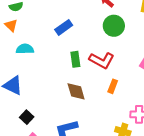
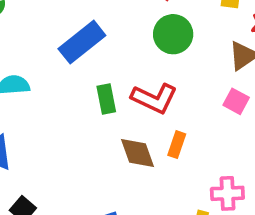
blue rectangle: (64, 27) -> (82, 42), size x1.4
brown diamond: (76, 91) -> (137, 153), moved

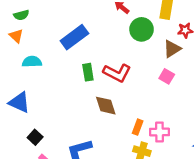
green circle: (173, 34) -> (142, 29), moved
orange rectangle: (177, 145) -> (138, 127), moved

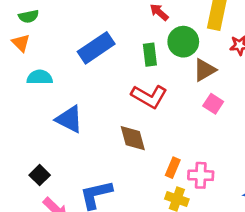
brown triangle: (172, 49) -> (204, 70), moved
green rectangle: (88, 72) -> (150, 55), moved
blue triangle: (19, 102) -> (69, 119), moved

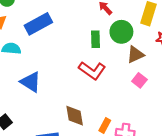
blue rectangle: (96, 48) -> (38, 24), moved
brown diamond: (133, 138) -> (75, 116), moved

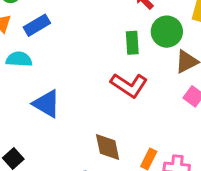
blue rectangle: (38, 24) -> (37, 25), moved, size x0.7

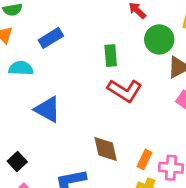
blue rectangle: (37, 25) -> (51, 38), moved
green rectangle: (132, 43) -> (111, 56), moved

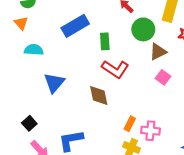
blue rectangle: (51, 38) -> (75, 26), moved, size x1.4
blue triangle: (48, 109) -> (54, 83), turned 40
brown diamond: (106, 149) -> (99, 95), moved

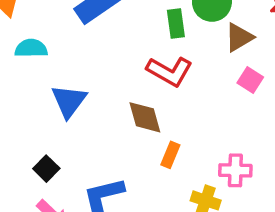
green rectangle: (105, 41) -> (176, 23), moved
black square: (29, 123) -> (46, 169), moved
orange rectangle: (130, 124) -> (170, 155), moved

